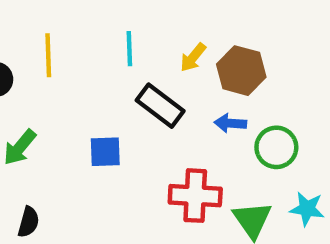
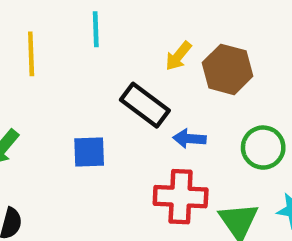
cyan line: (129, 49) -> (96, 29), moved
blue arrow: (230, 123) -> (190, 139), moved

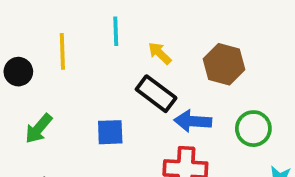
yellow arrow: (178, 56) -> (160, 53), moved, turned 95
blue arrow: (190, 139) -> (193, 121), size x1.4

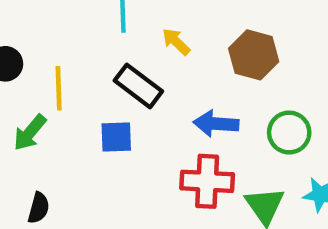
yellow line: (62, 51) -> (59, 88), moved
black rectangle: (156, 94) -> (138, 86), moved

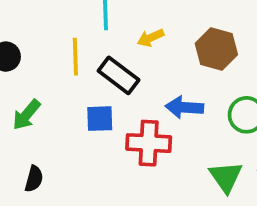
yellow arrow: (176, 42) -> (151, 38), turned -68
yellow line: (59, 88) -> (75, 57), moved
red cross: (207, 181) -> (149, 143), moved

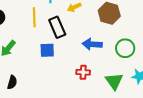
black rectangle: (119, 75) -> (57, 27), turned 30
red cross: (149, 143) -> (83, 72), moved, size x0.6

